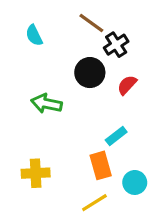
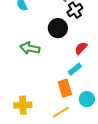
red semicircle: (127, 85) -> (81, 48), moved
yellow cross: (36, 173) -> (23, 105), moved

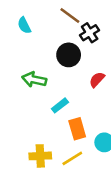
cyan rectangle: (75, 69) -> (60, 105), moved
yellow cross: (23, 105) -> (40, 156), moved

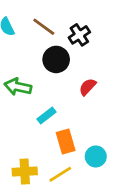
brown line: (70, 16) -> (44, 27), moved

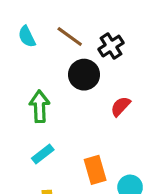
green arrow: (18, 87) -> (40, 106), turned 76
cyan rectangle: (47, 115) -> (43, 154), moved

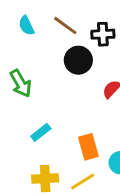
black cross: (111, 46) -> (103, 34), turned 30
green arrow: (40, 106) -> (21, 83), moved, turned 152

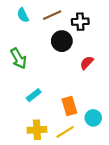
brown line: (65, 26) -> (52, 15), turned -60

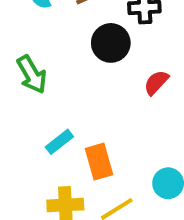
orange rectangle: (69, 106) -> (99, 162), moved

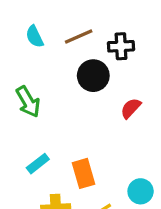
cyan rectangle: (59, 142) -> (38, 164), moved

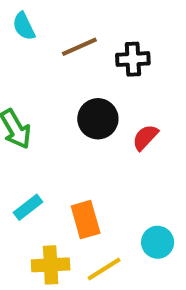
cyan semicircle: (35, 36) -> (24, 26), moved
black circle: (93, 76) -> (98, 119), moved

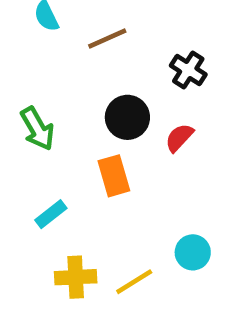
black cross: (133, 59) -> (188, 70), moved, turned 36
orange rectangle: (86, 220) -> (114, 176), moved

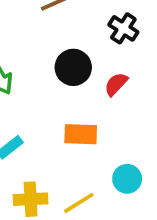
orange rectangle: (114, 176) -> (81, 134), moved, turned -72

